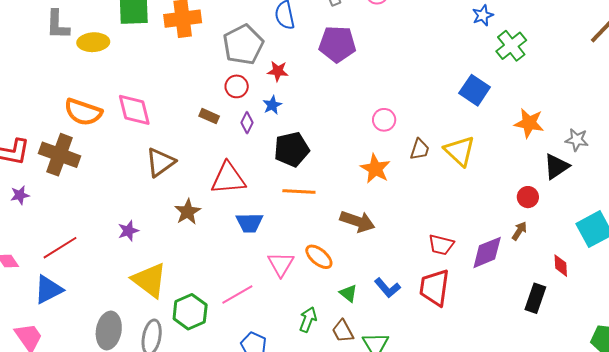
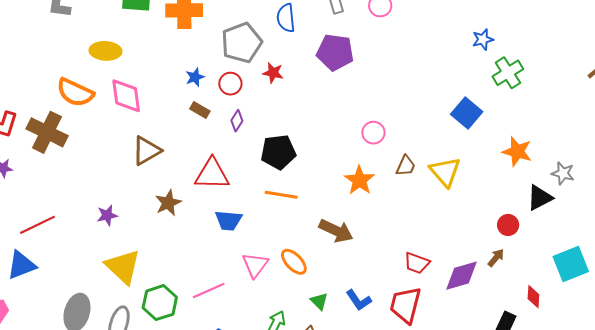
yellow ellipse: (93, 42) -> (106, 51), moved
blue star: (272, 105) -> (195, 77), moved

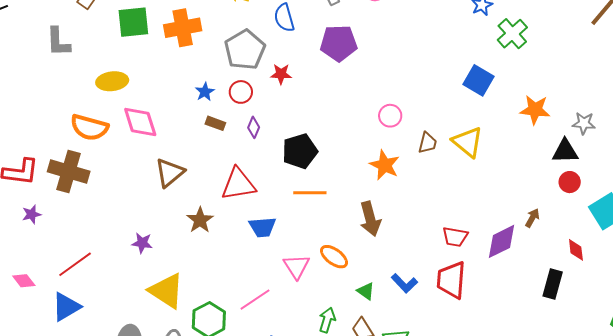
black triangle: (540, 198) -> (565, 151), turned 36
purple star: (107, 215) -> (142, 243), turned 30
red circle: (508, 225) -> (570, 182), moved
brown arrow: (336, 231) -> (370, 219), turned 60

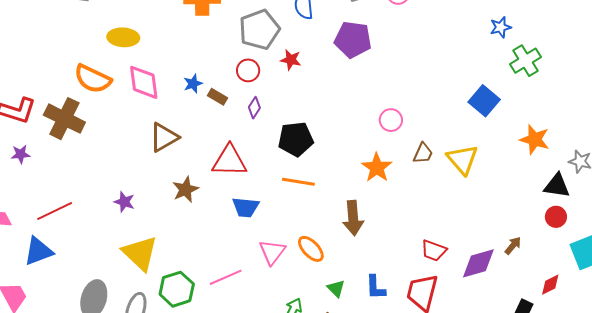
blue star: (205, 92) -> (193, 84), moved
red diamond: (576, 250) -> (550, 285), turned 60
blue L-shape: (404, 283) -> (376, 287), turned 32

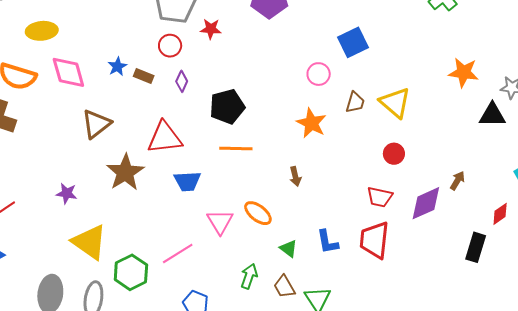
blue square: (484, 101) -> (353, 42), moved, turned 32
brown star: (185, 189) -> (125, 172), size x1.4
red circle: (556, 217) -> (394, 154), moved
brown arrow: (353, 218) -> (295, 176), size x0.6

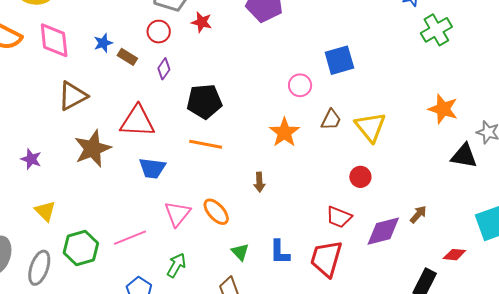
red diamond: (500, 214) -> (454, 255), turned 30
yellow triangle: (89, 242) -> (45, 211), size x0.6
green arrow: (249, 276) -> (176, 265), moved

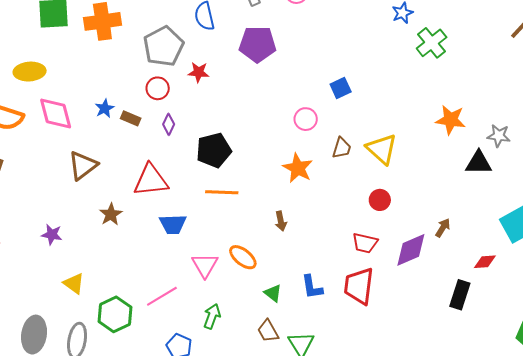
blue square: (339, 60) -> (341, 88), size x0.7
brown star: (93, 149) -> (111, 214), size x0.6

